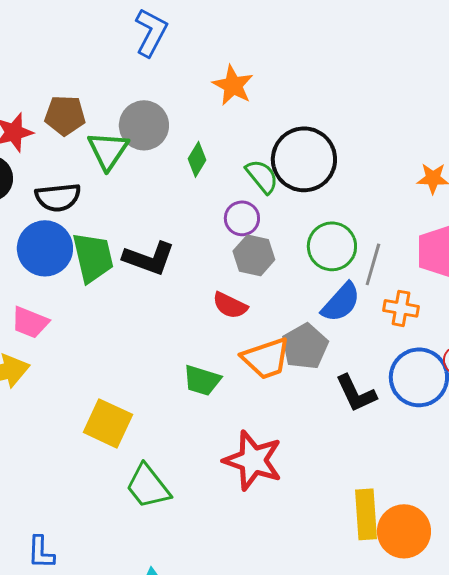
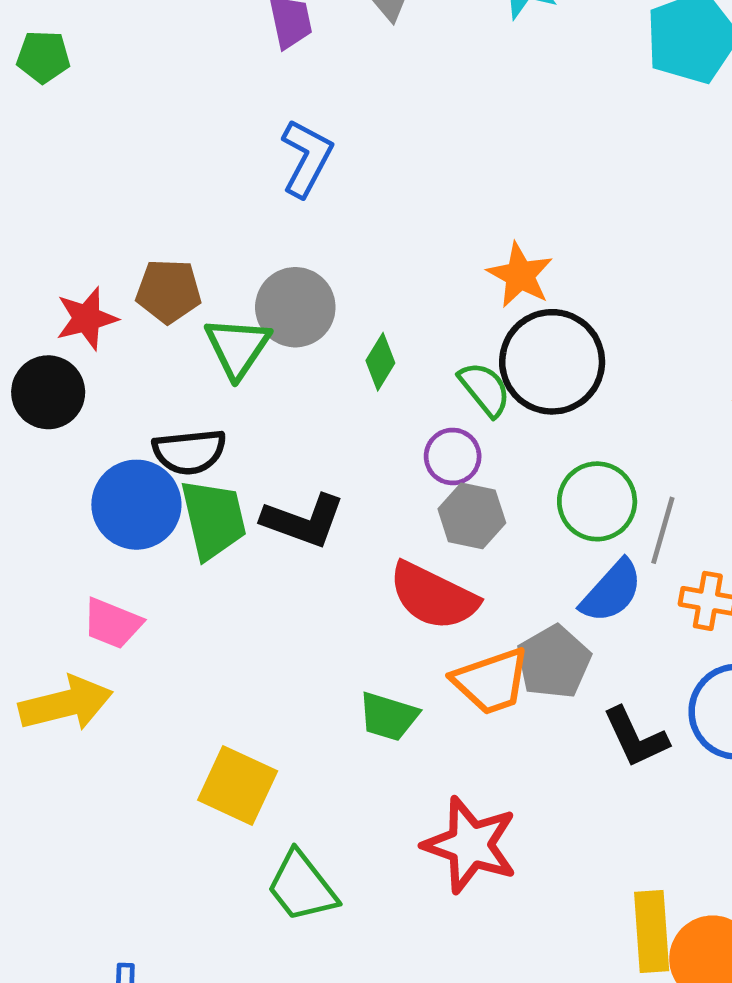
orange star: (233, 85) -> (520, 275), moved
black semicircle: (58, 197) -> (189, 452), moved
red semicircle: (230, 305) -> (433, 596), size x1.6

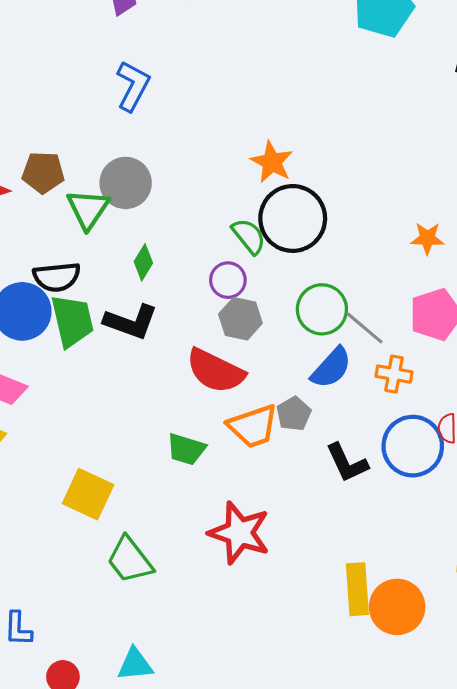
green diamond: (380, 362) -> (143, 262), moved
gray line: (663, 530) -> (365, 328), turned -66
gray pentagon: (554, 662) -> (294, 414), size x0.7

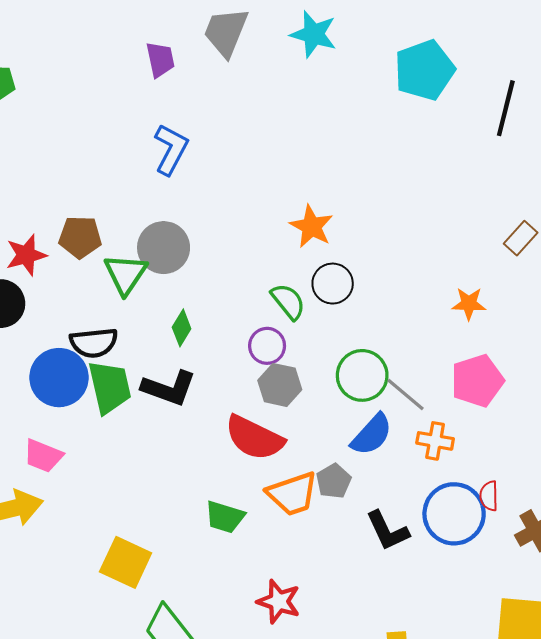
black circle: (293, 218) -> (333, 284), size x0.6
red star: (239, 533) -> (279, 602), size x0.7

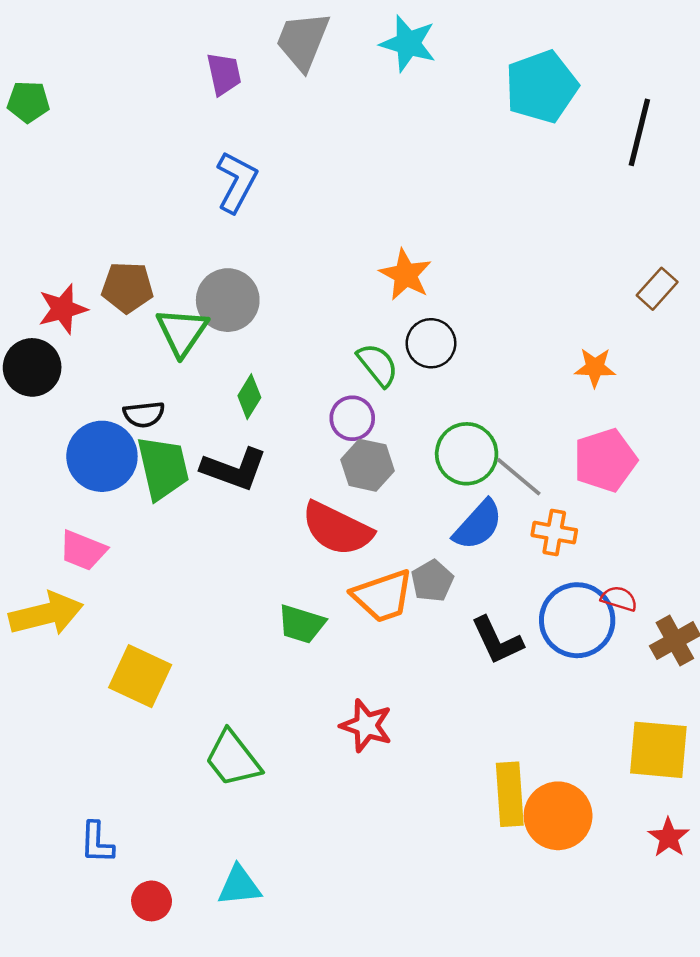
black semicircle: (94, 343) -> (144, 414), size x0.7
red semicircle: (489, 496) -> (619, 599), turned 108
yellow square: (126, 562) -> (140, 676), moved

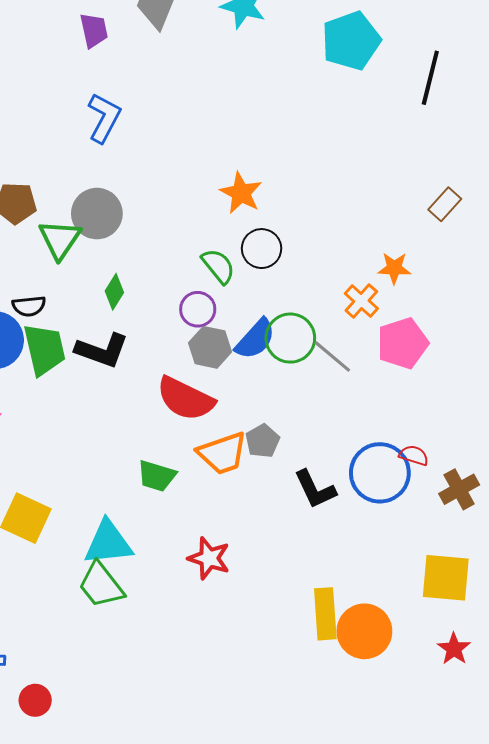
blue semicircle: (478, 525) -> (255, 339), moved
orange cross: (554, 533) -> (361, 301), moved, turned 32
cyan triangle: (239, 886) -> (108, 543), moved, size x1.4

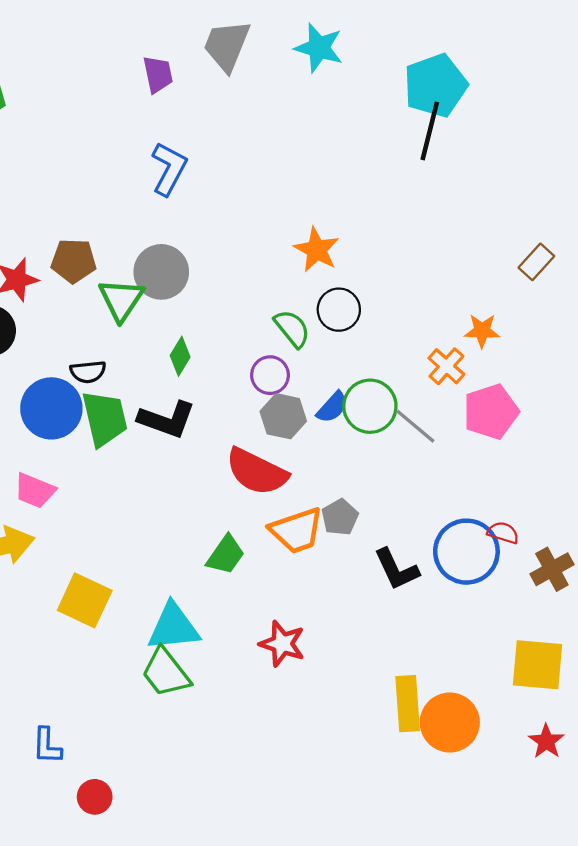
black line: (430, 78) -> (430, 131), moved
blue semicircle: (255, 339) -> (332, 407), size x0.7
green trapezoid: (157, 476) -> (226, 555), turned -72

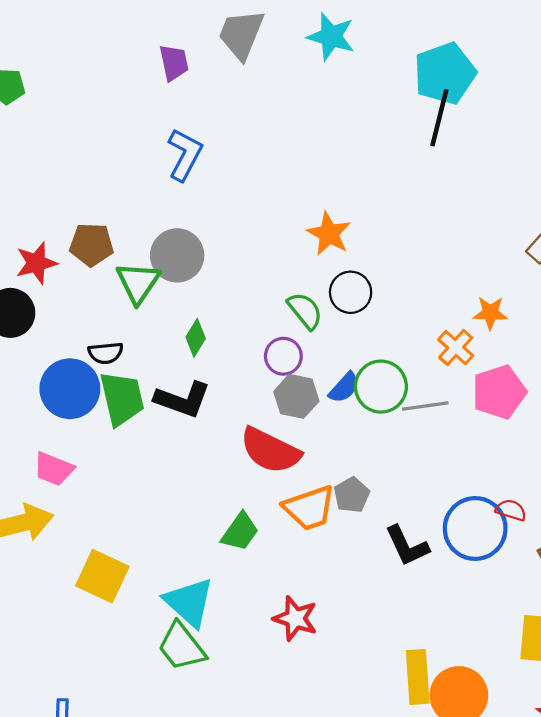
gray line: (415, 426) -> (425, 406), turned -48
cyan triangle: (173, 627) -> (189, 602), turned 48

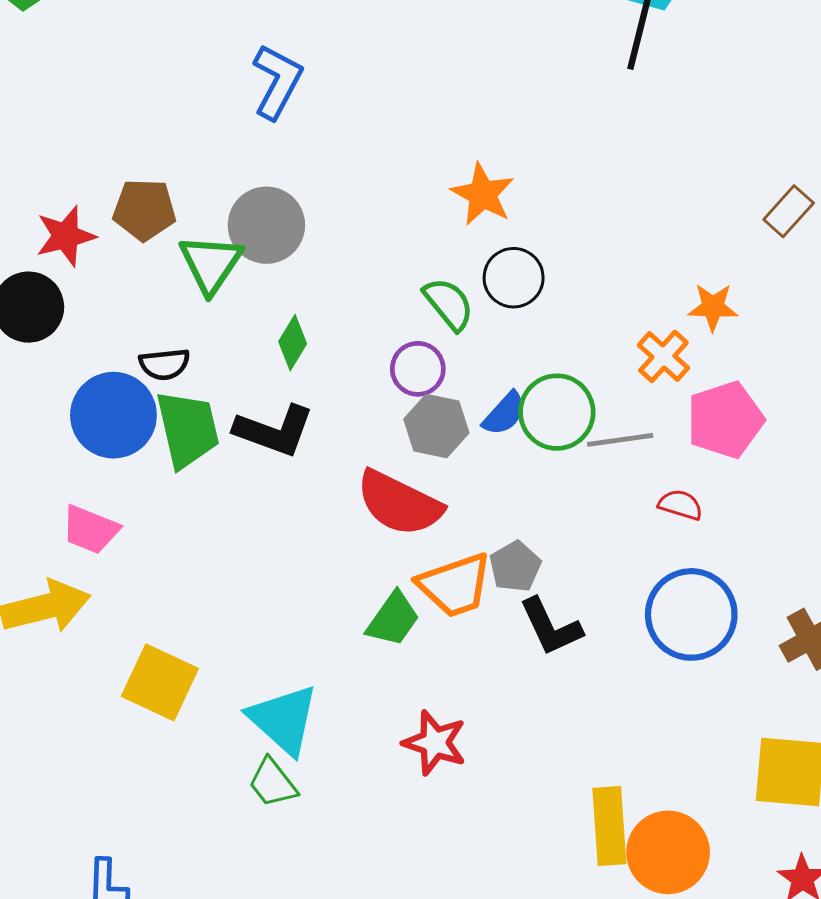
red semicircle: (511, 510) -> (680, 505), moved
green trapezoid: (240, 532) -> (393, 619), moved
black L-shape: (407, 546) -> (551, 627), moved
green trapezoid: (182, 647) -> (273, 783), size x0.7

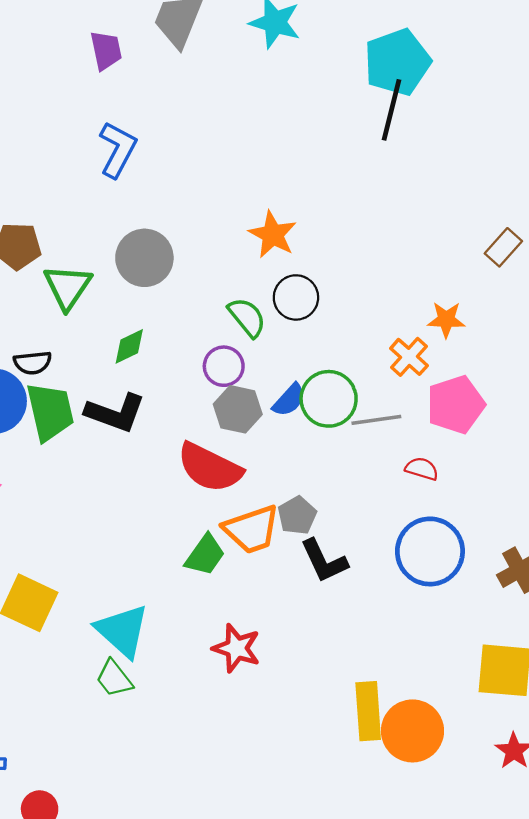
gray circle: (266, 225) -> (144, 258), moved
green diamond: (293, 343) -> (129, 346), turned 33

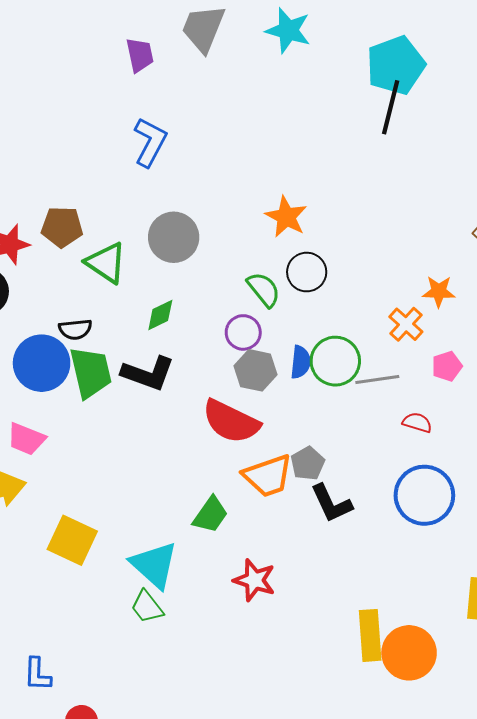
green triangle: (68, 287) -> (106, 263), turned -30
blue semicircle: (289, 400) -> (301, 362), turned -36
pink pentagon: (456, 405) -> (447, 366), size x0.6
green trapezoid: (205, 555) -> (210, 515), moved

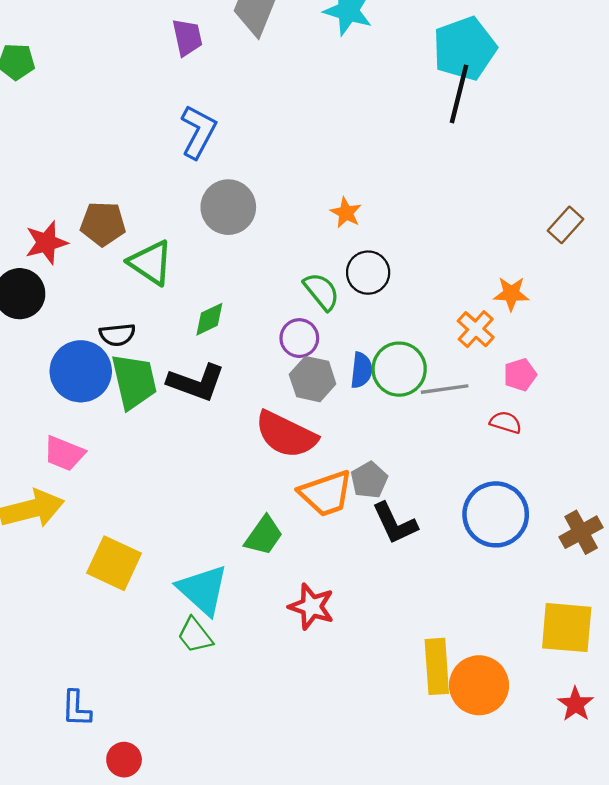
orange star: (286, 217) -> (346, 213), size x0.7
gray circle: (174, 237) -> (228, 207), moved
red semicircle: (417, 423) -> (506, 422), moved

